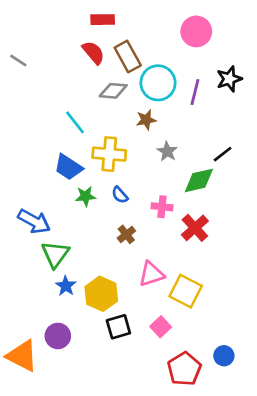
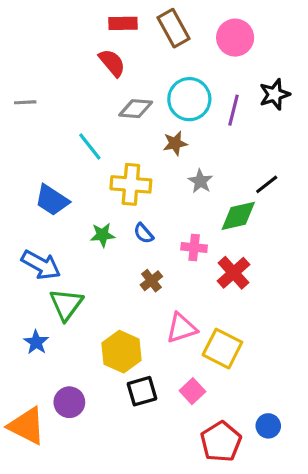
brown rectangle: (128, 57) -> (174, 28), moved
gray line: (18, 60) -> (25, 102), moved, turned -36
blue trapezoid: (68, 167) -> (52, 200), moved
blue star: (66, 286) -> (36, 342), moved

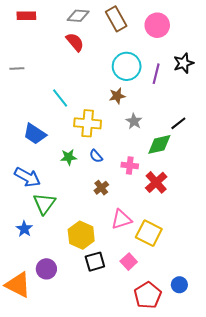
red rectangle: (123, 23) -> (26, 16), moved
gray diamond: (136, 109) -> (78, 16), moved

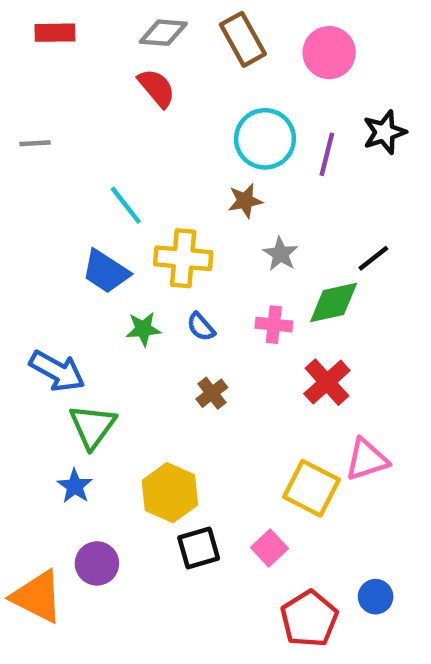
blue trapezoid: (35, 134) -> (106, 272), moved
pink cross: (130, 166) -> (274, 325), moved
pink triangle: (121, 219) -> (367, 460), moved
blue star: (24, 229) -> (75, 486), moved

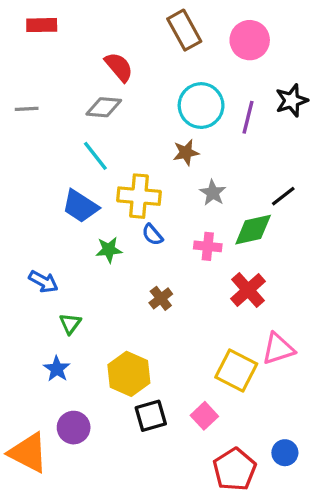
gray diamond: (163, 33) -> (104, 107), moved
blue semicircle: (201, 327) -> (152, 235), moved
blue arrow: (57, 371) -> (43, 282), size x0.7
green triangle: (92, 426) -> (70, 324), size x0.6

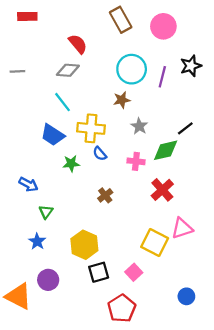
red pentagon: (235, 469) -> (122, 308), moved

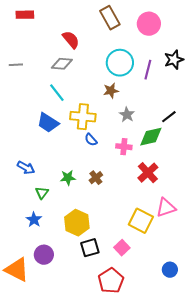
green star: (71, 164) -> (68, 178), moved

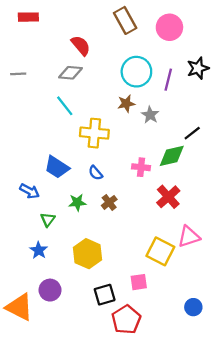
gray star: (127, 115) -> (150, 115), moved
blue trapezoid: (48, 123) -> (57, 167), moved
blue semicircle: (91, 140) -> (96, 173), moved
black square: (90, 248) -> (105, 295), moved
pink square: (122, 248) -> (139, 282), turned 35

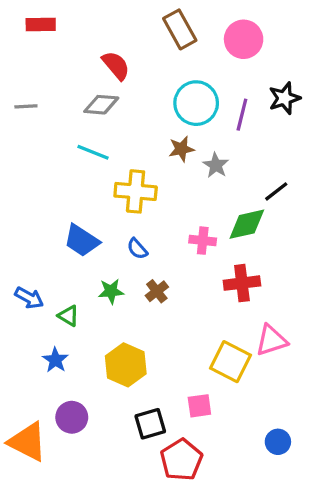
cyan line: (65, 106) -> (93, 152), turned -30
blue arrow: (30, 191) -> (29, 298), moved
red cross: (168, 197) -> (242, 283), turned 35
green triangle: (48, 220) -> (68, 316), turned -35

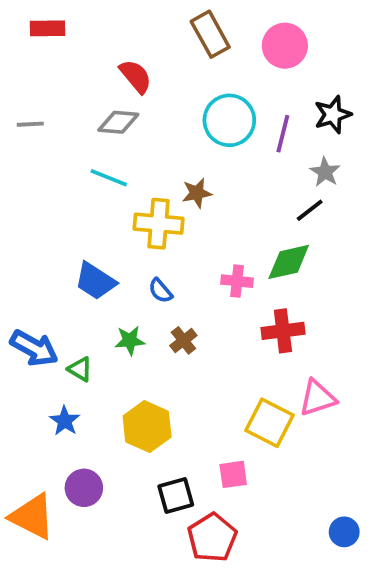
brown star: (181, 149) -> (197, 193), moved
gray star: (216, 165) -> (325, 172), moved
black line: (276, 191) -> (310, 210), moved
blue arrow: (29, 298) -> (34, 348), size x1.4
blue circle: (278, 442) -> (344, 532), moved

